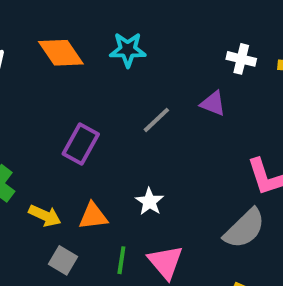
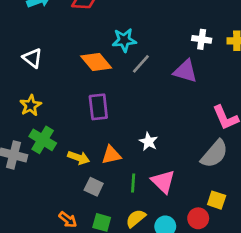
orange diamond: (61, 53) -> (96, 62), moved
purple triangle: (213, 103) -> (185, 71), size x1.4
gray line: (156, 120) -> (141, 64), moved
purple rectangle: (81, 144) -> (98, 107), turned -30

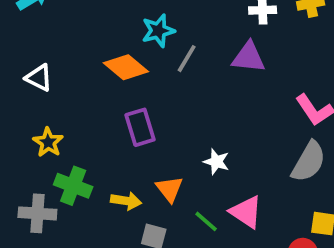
orange triangle: (111, 155) -> (169, 189), turned -45
green line: (133, 183) -> (206, 221), turned -42

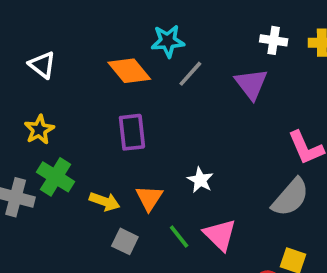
purple triangle: (249, 57) -> (251, 84), turned 36

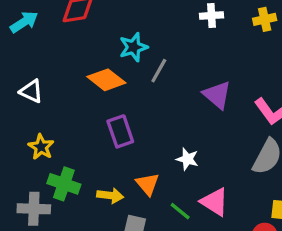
white cross: (274, 40) -> (212, 16), moved
purple triangle: (251, 84) -> (217, 95), moved

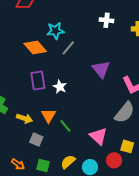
white star: (187, 159) -> (60, 87), moved
pink triangle: (215, 202) -> (98, 136), moved
green line: (180, 211) -> (65, 126), moved

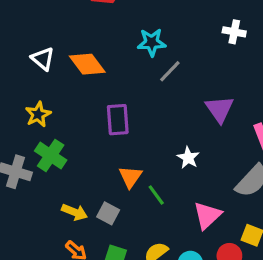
orange diamond: (35, 47) -> (87, 64), moved
white star: (60, 87) -> (188, 158), moved
yellow arrow: (24, 118) -> (75, 212), moved
pink triangle: (98, 136) -> (207, 215), turned 30

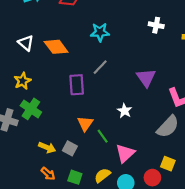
gray line: (170, 71) -> (100, 67), moved
pink triangle: (207, 215) -> (125, 153), moved

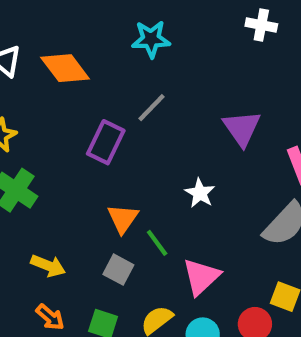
purple rectangle: (77, 85) -> (106, 142), turned 30
gray square: (70, 148) -> (118, 270), moved

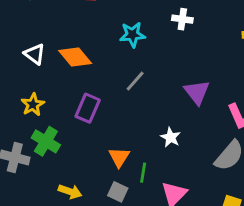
white cross: (261, 25) -> (182, 19), moved
purple rectangle: (106, 142) -> (88, 108), moved
green line: (157, 243) -> (143, 173), turned 48

